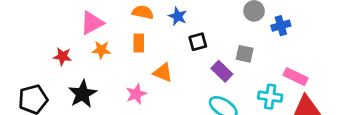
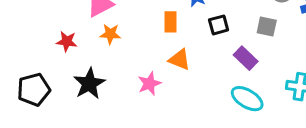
orange rectangle: (139, 43) -> (170, 22), moved
gray square: (245, 54) -> (267, 26), moved

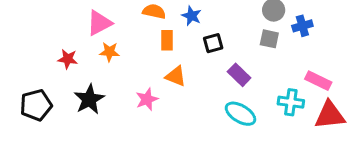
gray square: (267, 26) -> (269, 39), moved

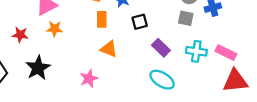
pink star: (147, 99) -> (89, 78), moved
cyan cross: (291, 102) -> (196, 51), moved

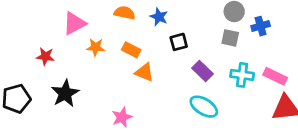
orange rectangle: (102, 19) -> (131, 50), moved, turned -63
orange star: (55, 29) -> (96, 47), moved
pink star: (89, 78) -> (122, 117), moved

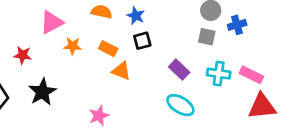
black square: (179, 42) -> (142, 41), moved

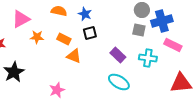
blue cross: (237, 25) -> (162, 21), size x1.5
pink rectangle: (251, 75) -> (173, 45), moved

